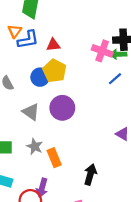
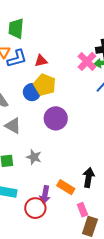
pink cross: (102, 51) -> (87, 61), turned 30
gray triangle: (31, 112) -> (13, 126), moved
orange rectangle: (54, 158) -> (66, 187), moved, turned -30

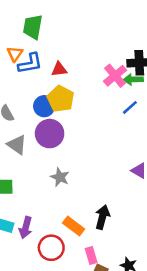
purple circle: (56, 118) -> (50, 134), moved
gray star: (34, 157) -> (60, 177), moved
purple arrow: (45, 195) -> (26, 228), moved
red circle: (35, 208) -> (51, 248), moved

